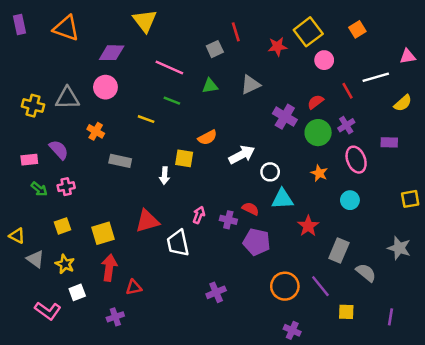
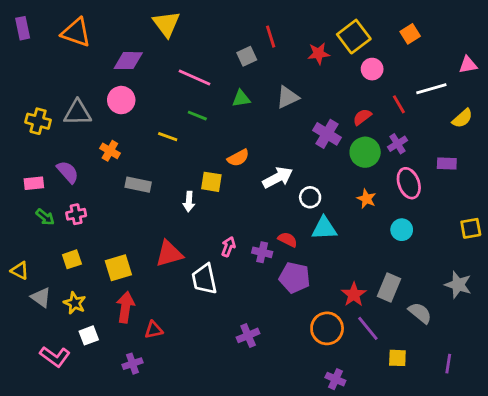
red star: (308, 226) -> (354, 295), moved

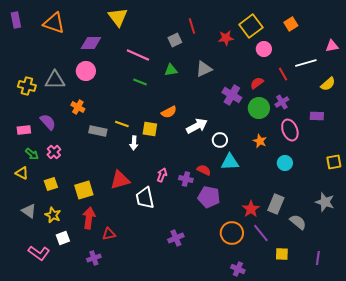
yellow line: (168, 137) -> (122, 124), moved
pink cross: (76, 214) -> (54, 152), turned -32
yellow triangle: (20, 271) -> (22, 173), moved

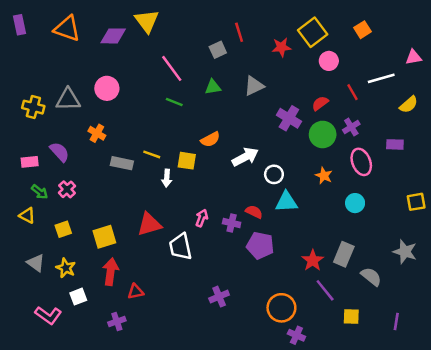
purple diamond: (91, 43) -> (113, 36), moved
pink line: (138, 55) -> (172, 68), turned 30
orange circle: (232, 233) -> (281, 308), moved

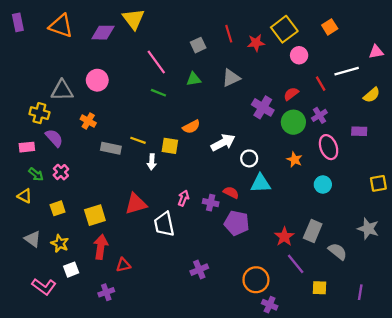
red line: (239, 32) -> (229, 34), moved
yellow cross: (33, 107) -> (39, 113), moved

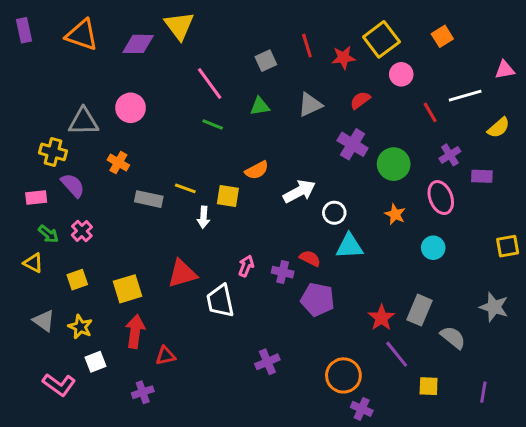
red semicircle: (291, 94) -> (360, 100), moved
purple cross: (319, 115) -> (450, 155), moved

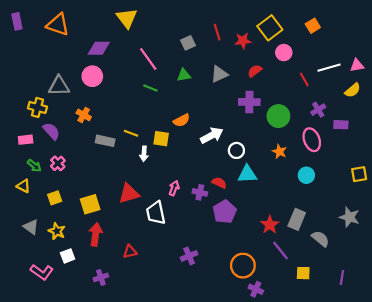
purple diamond: (138, 44) -> (99, 48), moved
pink triangle: (505, 70) -> (357, 65), moved
purple cross: (353, 144) -> (249, 102), turned -30
purple pentagon: (318, 299) -> (225, 212), turned 30
red triangle: (166, 356) -> (130, 252), moved

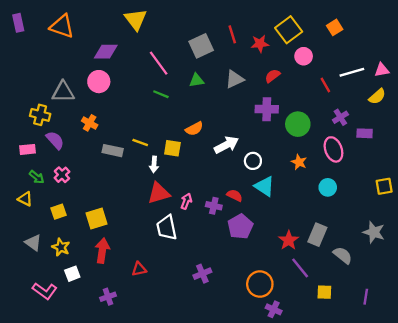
gray square: (188, 43) -> (201, 46), size x1.5
cyan triangle: (247, 174) -> (264, 186), turned 36
red triangle: (129, 193) -> (159, 193), moved

